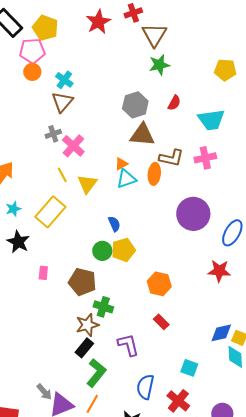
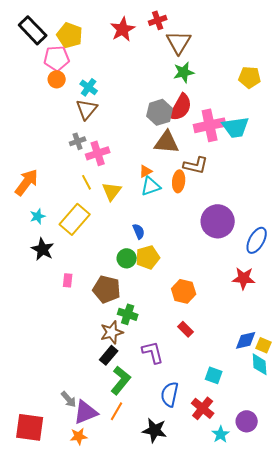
red semicircle: (174, 103) -> (181, 107), moved, size x1.8
pink cross: (73, 146) -> (98, 153), turned 30
pink cross: (205, 158) -> (210, 125), moved, size x1.4

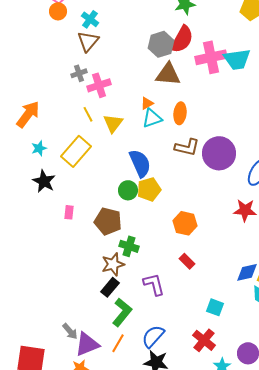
brown L-shape: (196, 165) -> (187, 147), moved
blue semicircle: (139, 231) -> (140, 163), size x1.8
blue semicircle: (170, 394) -> (153, 336), moved, turned 30

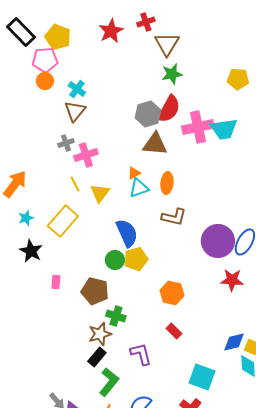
purple circle: (219, 153) -> (218, 241), moved
cyan square: (215, 307) -> (202, 377), size x1.5

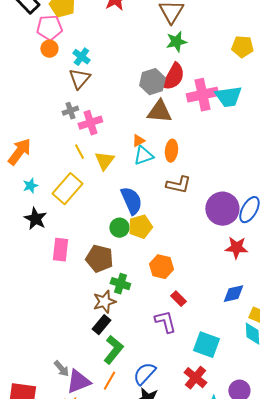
pink rectangle: (56, 282) -> (60, 250), size x1.6
orange hexagon: (172, 293) -> (161, 267), moved
blue diamond: (234, 342) -> (233, 294), moved
purple L-shape: (141, 354) -> (165, 322), moved

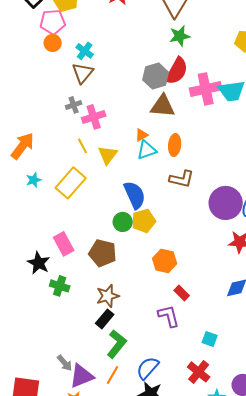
black star: (35, 219) -> (39, 263), moved
pink rectangle: (60, 250) -> (64, 244), turned -35
green cross: (120, 284) -> (60, 286), moved
cyan square: (206, 345) -> (210, 339), size x0.6

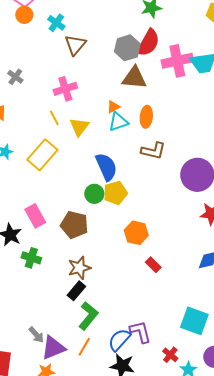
brown triangle: (83, 73) -> (75, 45), moved
gray cross: (74, 105) -> (15, 77), moved, turned -35
purple L-shape: (169, 316) -> (140, 332), moved
cyan square: (210, 339) -> (194, 321), moved, size x1.8
red cross: (199, 372) -> (170, 355), moved, size x0.7

